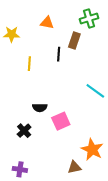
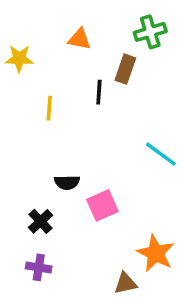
purple cross: (20, 169) -> (39, 267), moved

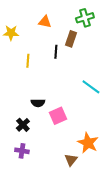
brown triangle: (125, 283) -> (71, 160), turned -40

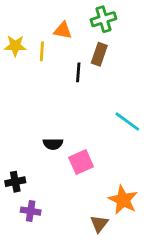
green cross: (85, 18) -> (103, 19), moved
yellow line: (28, 61) -> (42, 51), moved
black cross: (23, 125) -> (15, 182), moved, turned 32

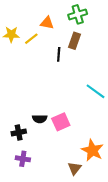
yellow line: (42, 51) -> (31, 39), turned 48
black semicircle: (53, 144) -> (40, 119), moved
black cross: (15, 182) -> (19, 132), moved

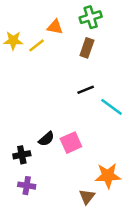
black line: (59, 54) -> (86, 90), moved, turned 64
black semicircle: (40, 119) -> (46, 139), turned -40
orange star: (92, 150) -> (108, 176), turned -30

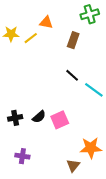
green cross: (91, 17) -> (90, 14), moved
black line: (86, 90) -> (72, 75), turned 64
black cross: (22, 155) -> (15, 118), moved

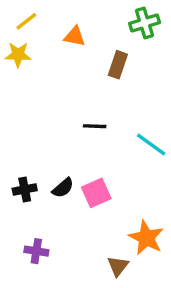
yellow line: (31, 38) -> (26, 21), moved
black line: (72, 75) -> (95, 126), moved, turned -40
orange star: (91, 148) -> (146, 238), turned 30

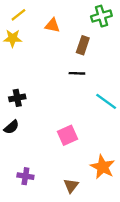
black line: (95, 126) -> (77, 73), moved
black semicircle: (63, 188) -> (11, 127), moved
black cross: (25, 189) -> (17, 98), moved
brown triangle: (118, 266) -> (71, 186), moved

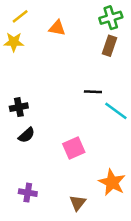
brown rectangle: (83, 45) -> (109, 46), moved
black line: (77, 73) -> (93, 92), moved
black semicircle: (11, 127) -> (27, 135), moved

